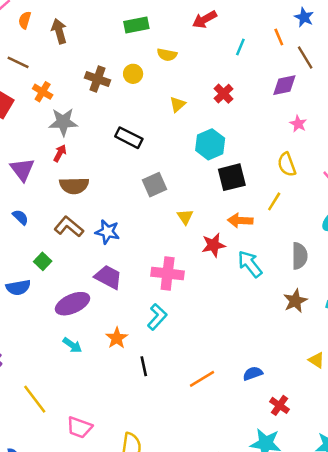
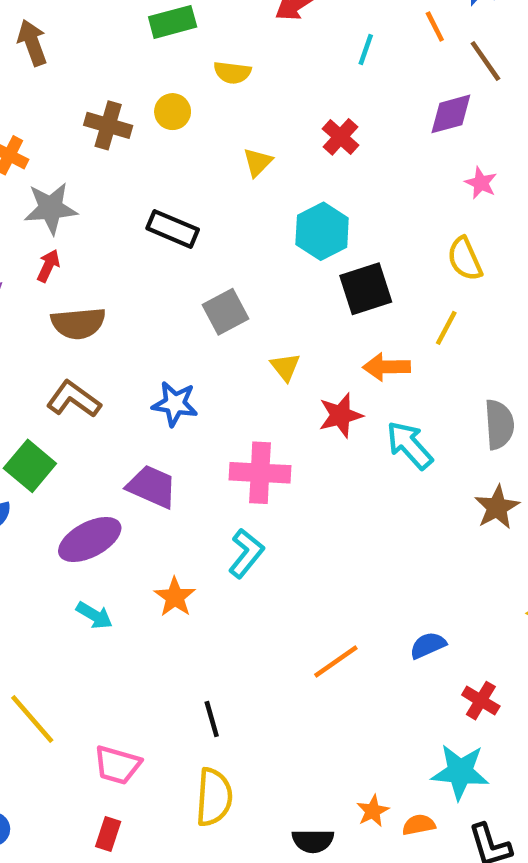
blue star: (107, 232) -> (175, 404), moved
green square: (43, 261) -> (30, 466), size x1.5
black line: (144, 366) -> (212, 719), moved

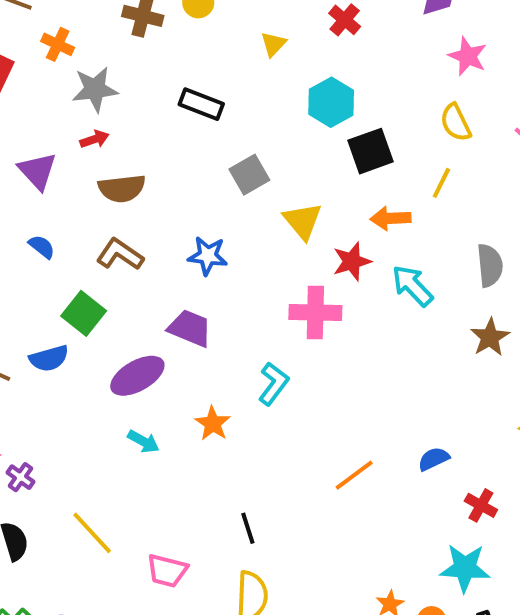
pink star: (481, 183) -> (468, 56), size x1.4
red arrow: (48, 266) -> (94, 139), turned 48
yellow triangle: (285, 367) -> (303, 221), size x1.5
pink cross: (260, 473) -> (315, 313), moved

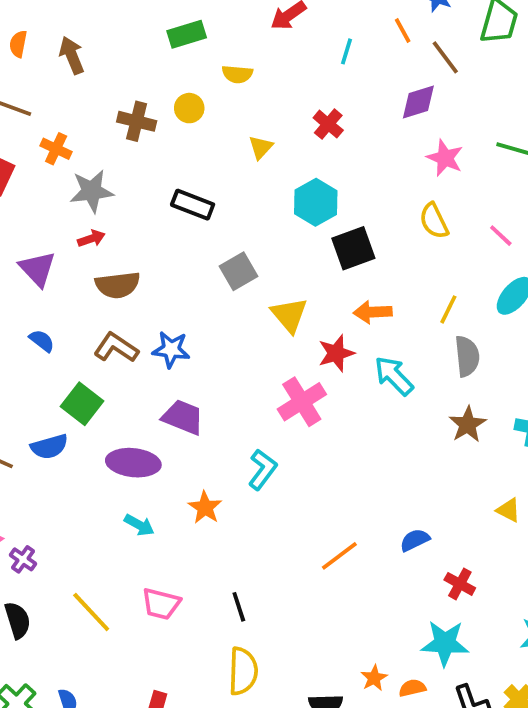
yellow line: (441, 183) -> (448, 309), moved
blue star: (208, 256) -> (171, 349), moved
pink cross: (315, 313) -> (302, 402), turned -33
purple ellipse: (137, 376) -> (133, 463), turned 36
pink trapezoid: (167, 571) -> (161, 604), moved

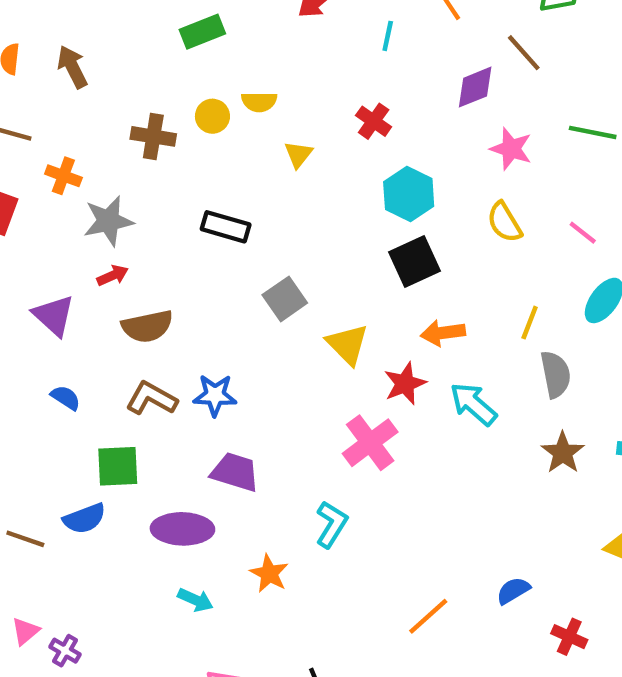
brown line: (445, 57) -> (524, 53), moved
yellow semicircle: (237, 74) -> (259, 102), moved
cyan hexagon: (316, 202) -> (409, 194), moved
green square: (82, 404) -> (118, 466), turned -36

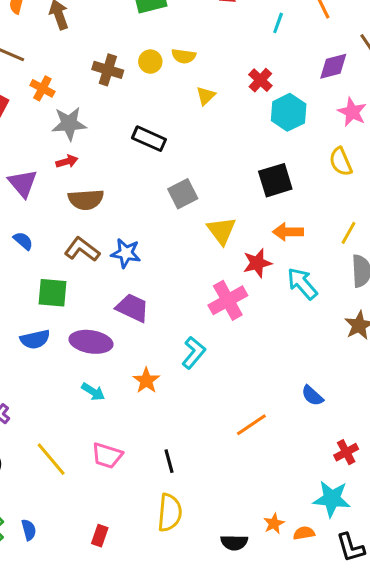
cyan hexagon: (409, 194) -> (289, 112), moved
blue semicircle: (84, 519) -> (35, 339), moved
blue semicircle: (513, 591) -> (312, 396), moved, turned -115
red cross: (569, 637) -> (346, 452), turned 30

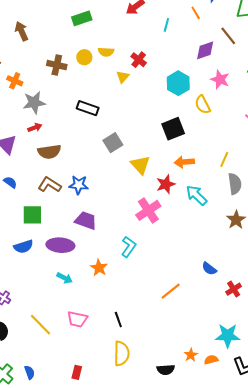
red cross: (260, 80) -> (139, 60), moved
yellow semicircle: (341, 162) -> (203, 105), moved
red cross: (346, 452) -> (234, 289), moved

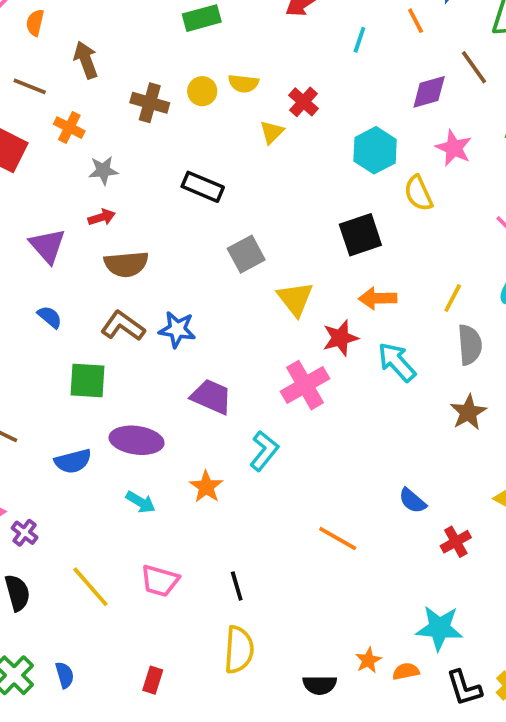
brown arrow: (22, 31) -> (86, 60), moved
gray star: (34, 103) -> (103, 170), size x0.7
purple trapezoid: (86, 220) -> (211, 397), moved
blue semicircle: (23, 247) -> (73, 461), moved
orange line: (171, 291) -> (338, 539), turned 65

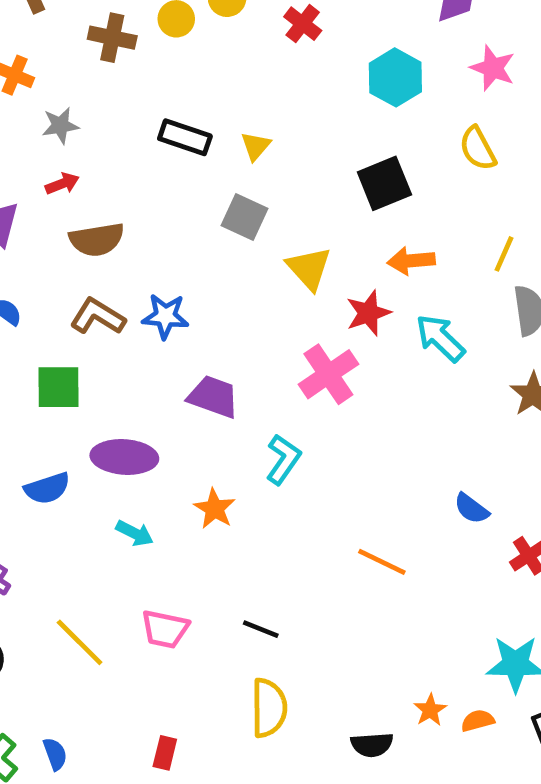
yellow triangle: (272, 132) -> (256, 146), moved
yellow semicircle: (418, 193) -> (478, 148), moved
gray square: (246, 254) -> (245, 217), turned -33
black line: (237, 586) -> (261, 629), turned -48

